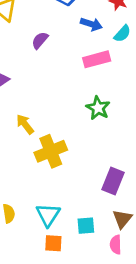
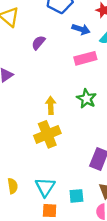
yellow arrow: (25, 124) -> (51, 105), moved, turned 36

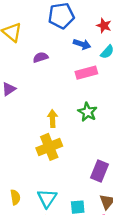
purple semicircle: (38, 43) -> (40, 57), turned 32

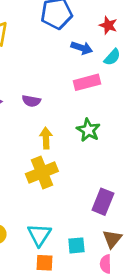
purple semicircle: (40, 57) -> (31, 101), moved, turned -152

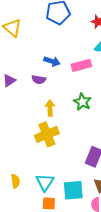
blue arrow: (82, 48) -> (52, 61), moved
cyan square: (76, 245) -> (73, 190), size x1.5

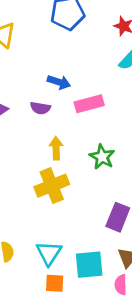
pink rectangle: (81, 65) -> (89, 104), moved
green star: (82, 102) -> (102, 157), moved

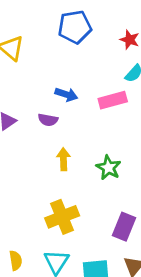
pink rectangle: (89, 104) -> (113, 100), moved
yellow cross: (52, 186) -> (62, 217), moved

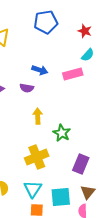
green star: (108, 168) -> (62, 133), moved

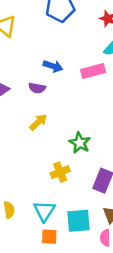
yellow arrow: (38, 116) -> (38, 122), moved, turned 49
yellow cross: (37, 157) -> (60, 172), moved, size x0.7

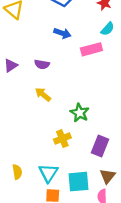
blue arrow: (53, 66) -> (62, 33), moved
yellow arrow: (38, 122) -> (43, 94), turned -98

